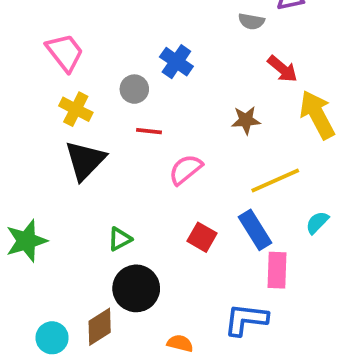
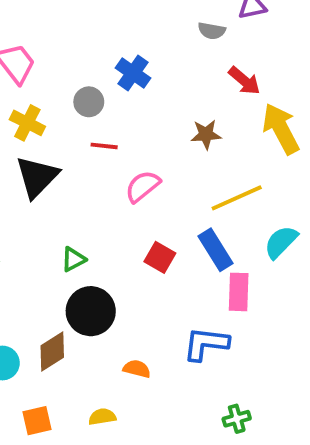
cyan semicircle: (317, 223) -> (281, 242), size x1.4

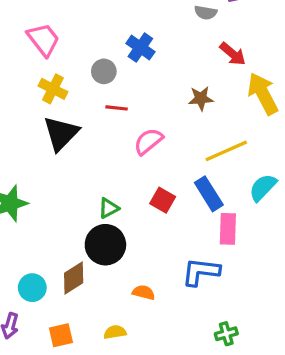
green triangle: (73, 259) -> (109, 208), moved

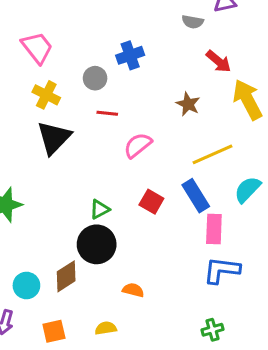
blue cross: (140, 48) -> (130, 55), turned 36
brown star: (201, 98) -> (188, 104), turned 30
blue L-shape: (201, 272) -> (222, 270), moved

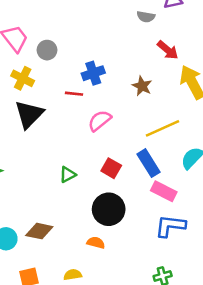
blue cross: (130, 55) -> (93, 73), moved
gray circle: (95, 78) -> (47, 50), moved
pink rectangle: (214, 229) -> (164, 191), turned -65
black circle: (97, 244) -> (109, 209), moved
brown diamond: (66, 276) -> (39, 231), turned 44

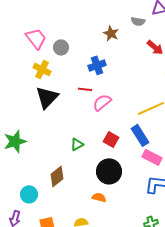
brown star: (142, 86) -> (111, 33), moved
red line: (74, 94) -> (85, 89), moved
brown diamond: (39, 231) -> (57, 176), moved, turned -50

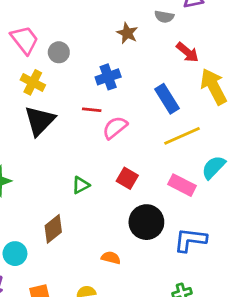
blue rectangle: (140, 135) -> (167, 99), moved
pink rectangle: (152, 157) -> (182, 185), moved
black circle: (109, 171) -> (146, 222), moved

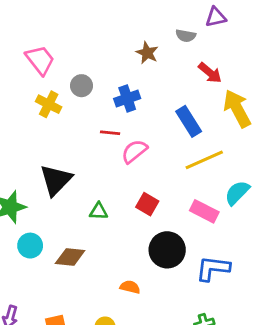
gray circle: (59, 52) -> (82, 86), moved
black triangle: (40, 121) -> (56, 180), moved
green triangle: (81, 185) -> (99, 211), turned 30
brown diamond: (53, 229) -> (70, 257), turned 44
cyan circle: (15, 254) -> (30, 246), moved

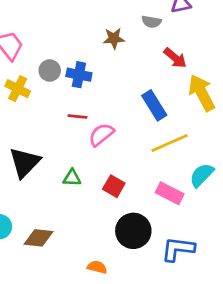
brown star: (147, 53) -> (114, 38), turned -30
blue cross: (127, 99) -> (79, 75), moved, turned 30
green triangle: (99, 211) -> (72, 178), moved

